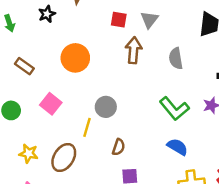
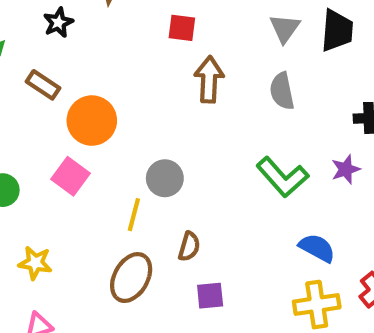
gray triangle: (149, 20) -> (285, 28), moved
orange circle: (75, 58) -> (92, 121), moved
brown rectangle: (24, 66) -> (43, 85), moved
blue semicircle: (177, 147) -> (317, 248), moved
brown ellipse: (64, 158) -> (131, 278), moved

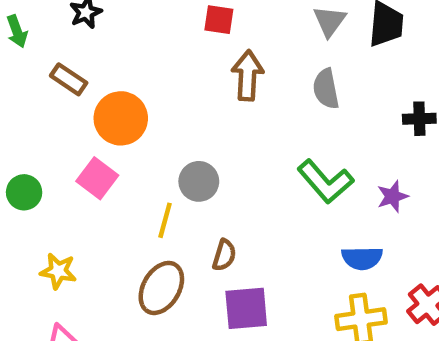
purple star: (346, 169) -> (393, 196), moved
blue semicircle: (317, 248) -> (362, 258), turned 150
purple square: (210, 296) -> (246, 308), size x1.5

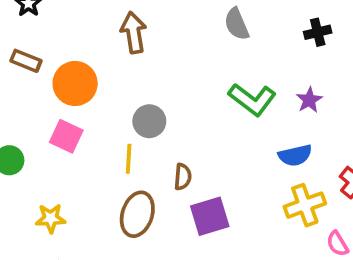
brown arrow: (248, 75) -> (134, 33), moved

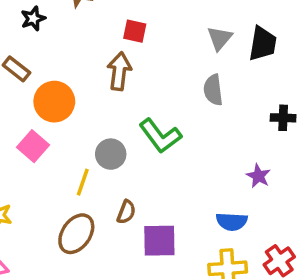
green L-shape: (252, 99) -> (160, 136), moved
purple star: (309, 100) -> (258, 176), turned -30
purple square: (210, 216) -> (159, 241), moved

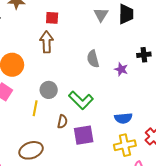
gray semicircle: (213, 90) -> (93, 59), moved
green L-shape: (160, 136) -> (81, 100), moved
purple star: (258, 176) -> (121, 69), moved
brown ellipse: (76, 234) -> (31, 150), moved, turned 45

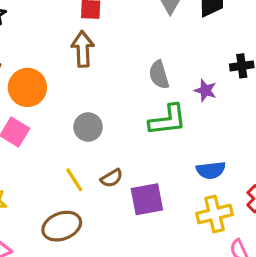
green L-shape: (81, 100) -> (168, 120), moved, turned -50
yellow line: (35, 108) -> (74, 180), moved, turned -42
brown semicircle: (62, 122) -> (112, 178), turned 48

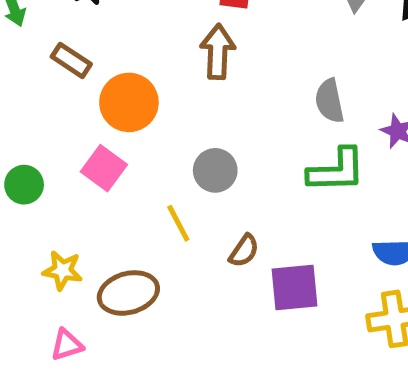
brown semicircle: (112, 178) -> (244, 251), turned -30
yellow line: (74, 180) -> (178, 223), moved
brown ellipse: (62, 226) -> (128, 293), moved

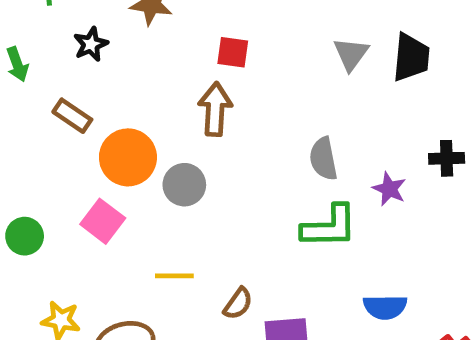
gray circle: (215, 170) -> (184, 185), moved
yellow line: (178, 223) -> (174, 276), turned -63

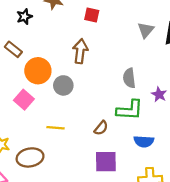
red square: (233, 52) -> (92, 15), moved
brown semicircle: (238, 304) -> (101, 128), moved
blue semicircle: (385, 307) -> (144, 141), moved

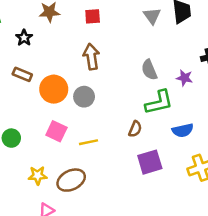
pink square: (24, 100) -> (56, 131), moved

